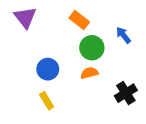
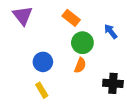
orange semicircle: (89, 73) -> (80, 65), turned 126
black cross: (126, 93) -> (113, 83), turned 36

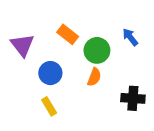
purple triangle: (23, 16) -> (22, 45), moved
orange rectangle: (71, 18) -> (68, 34), moved

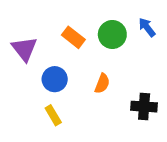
blue arrow: (130, 37) -> (147, 27), moved
green circle: (97, 50) -> (112, 34), moved

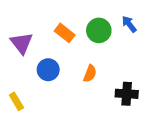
yellow rectangle: (53, 115) -> (16, 101), moved

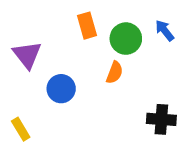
orange rectangle: (65, 33) -> (87, 26), moved, turned 36
orange semicircle: (90, 73) -> (115, 72), moved

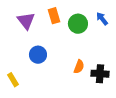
purple triangle: (27, 55) -> (26, 21), moved
orange semicircle: (115, 72) -> (79, 67), moved

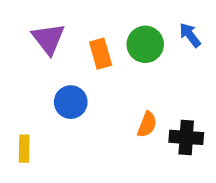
orange rectangle: (54, 16) -> (101, 54), moved
yellow rectangle: (13, 80) -> (24, 149), turned 32

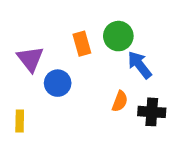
blue arrow: (190, 35) -> (140, 65), moved, size x1.4
purple triangle: (48, 39) -> (30, 59), moved

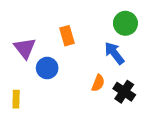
green circle: (118, 36) -> (125, 23), moved
black cross: (152, 112) -> (124, 92), turned 30

